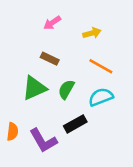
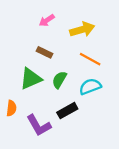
yellow arrow: (92, 33) -> (82, 30), size x1.5
orange semicircle: (13, 132) -> (11, 108), moved

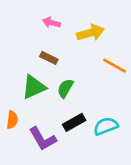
pink arrow: (47, 20) -> (51, 23), turned 49
orange line: (90, 59) -> (115, 66), moved
cyan semicircle: (90, 87) -> (106, 126), moved

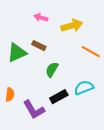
green triangle: (34, 87) -> (17, 53), moved
cyan semicircle: (106, 126) -> (84, 88), moved

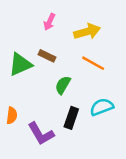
pink arrow: (41, 18) -> (49, 22), turned -80
orange line: (91, 52) -> (93, 63), moved
black rectangle: (59, 97) -> (71, 118), turned -42

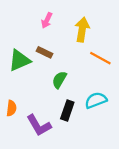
yellow arrow: (87, 32) -> (82, 30), turned -65
orange line: (93, 63) -> (100, 58), moved

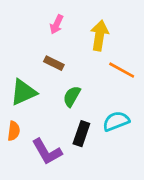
green triangle: (19, 60) -> (23, 92), moved

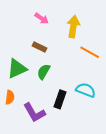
pink arrow: (57, 24) -> (42, 18), turned -80
green semicircle: (72, 96) -> (44, 72), moved
cyan semicircle: (116, 121) -> (86, 90), turned 42

